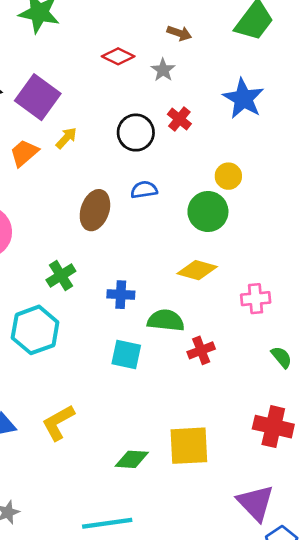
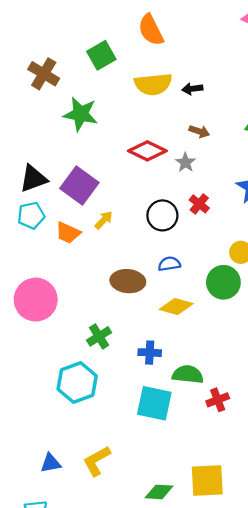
red diamond: (118, 56) -> (147, 151), size x1.4
orange trapezoid: (24, 153) -> (68, 233), turned -115
brown ellipse: (95, 210) -> (128, 281), turned 76
yellow diamond: (197, 270) -> (176, 306), moved
cyan square: (126, 354) -> (154, 403), size x1.4

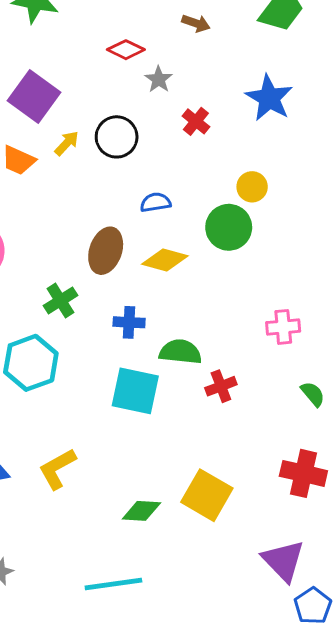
red diamond: (147, 151) -> (126, 50), size x0.7
gray star: (185, 162) -> (159, 79), moved
black circle: (162, 215) -> (117, 137), moved
brown ellipse: (128, 281) -> (106, 251), moved, turned -76
yellow square: (207, 480) -> (207, 495), turned 33

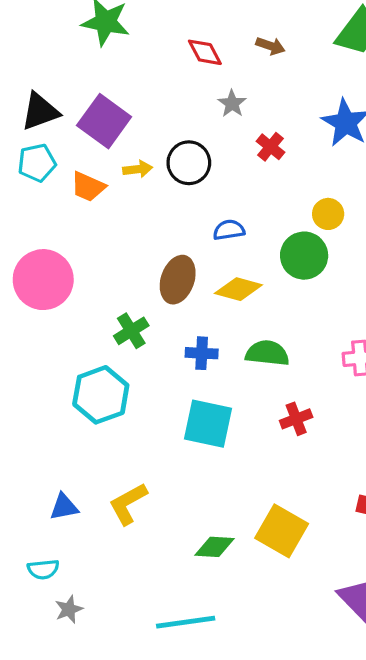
red diamond: (126, 50) -> (205, 52), moved, turned 36
yellow arrow: (67, 143) -> (138, 169), turned 40
green semicircle: (180, 352) -> (267, 353), moved

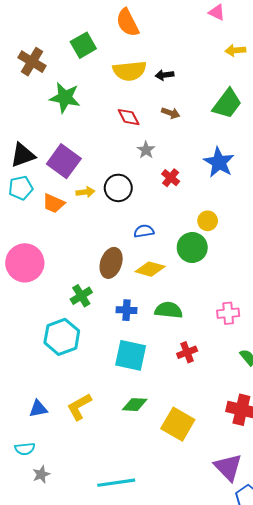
green diamond: (214, 547) -> (135, 405), moved

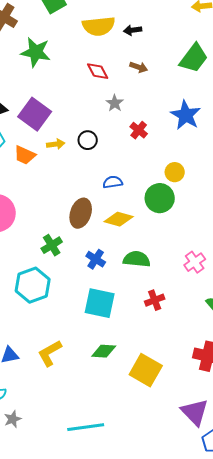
black circle: (118, 188) -> (88, 140), size x0.7
blue cross: (126, 310) -> (96, 259), turned 30
pink cross: (228, 313) -> (195, 262), turned -30

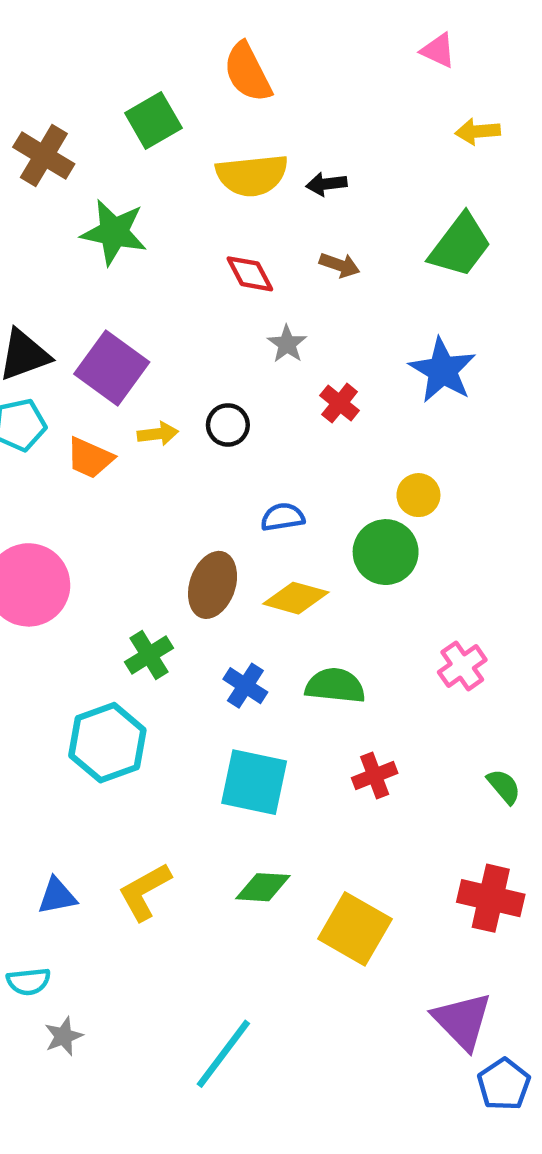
pink cross: (195, 262) -> (462, 666), moved
cyan line: (86, 427) -> (223, 1054), turned -45

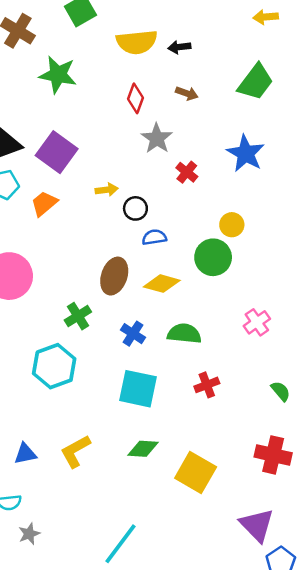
red diamond: (250, 274) -> (135, 98), turned 48
gray star: (287, 344) -> (157, 138), size x1.4
black circle: (228, 425) -> (135, 208), moved
yellow arrow: (158, 434) -> (107, 190), moved
orange trapezoid: (90, 458) -> (44, 203), turned 116

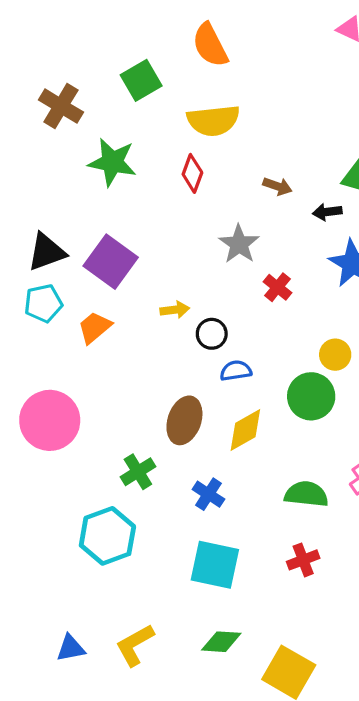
black arrow: (179, 47) -> (327, 212), moved
red diamond: (135, 98) -> (192, 173), moved
yellow diamond: (162, 284) -> (245, 430), turned -45
green semicircle: (184, 334) -> (306, 494), moved

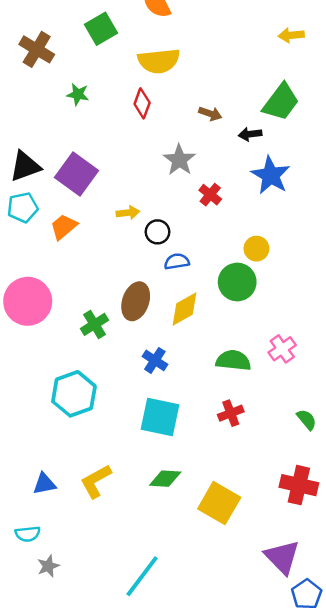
green star: (112, 162) -> (78, 94), size x0.6
green cross: (138, 472) -> (95, 324), moved

